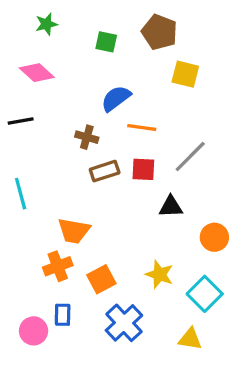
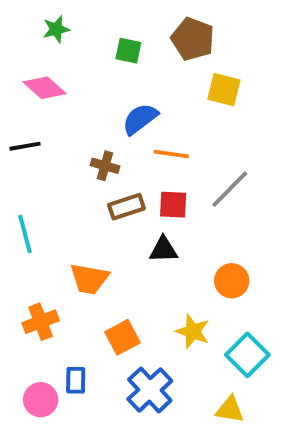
black triangle: (171, 207) -> (163, 250), moved
orange circle: (214, 237) -> (232, 281), moved
orange cross: (58, 266) -> (41, 322), moved

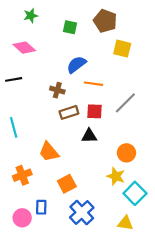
orange trapezoid: (89, 279) -> (49, 152), turned 40
yellow star: (193, 331) -> (116, 176), moved

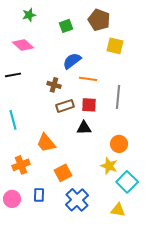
green square: (70, 27) -> (66, 26), turned -32
gray line: (125, 103) -> (118, 97), turned -40
pink circle: (22, 218) -> (12, 199), moved

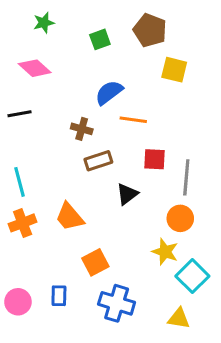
gray line: (118, 97) -> (186, 177), moved
red square: (89, 105) -> (154, 159), moved
black triangle: (84, 128) -> (127, 194), turned -35
orange cross: (21, 165) -> (23, 223), moved
blue cross: (77, 200) -> (117, 303), turned -30

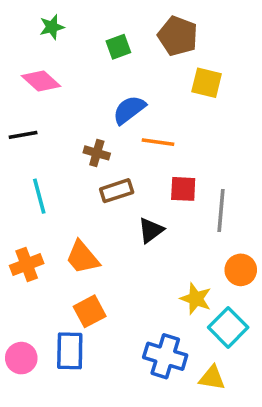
cyan line: (19, 182) -> (39, 196), moved
orange circle: (180, 218) -> (241, 270), moved
orange square: (95, 262) -> (90, 311), moved
blue rectangle: (59, 296) -> (70, 351), size x1.5
blue cross: (117, 303) -> (165, 356), moved

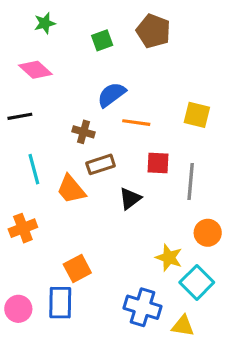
yellow square: (207, 83) -> (197, 115), moved
orange trapezoid: (82, 257) -> (71, 189), moved

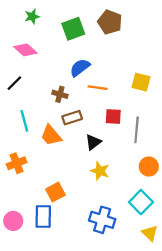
green square: (102, 40) -> (73, 29), size x1.5
black line: (20, 116) -> (14, 83), turned -35
yellow star: (169, 258) -> (100, 171), moved
yellow triangle: (183, 326) -> (150, 233), moved, turned 35

